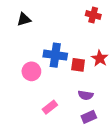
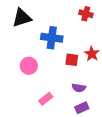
black triangle: (24, 19) -> (22, 18), size x1.5
blue cross: (55, 55) -> (52, 38), moved

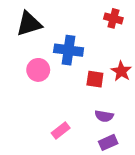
pink circle: (29, 66) -> (38, 70), moved

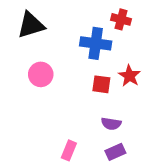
blue cross: (69, 50) -> (96, 43), moved
pink rectangle: (61, 131) -> (69, 150), moved, turned -30

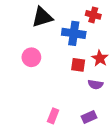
black triangle: (31, 25) -> (42, 17), moved
purple semicircle: (111, 124) -> (95, 84), moved

